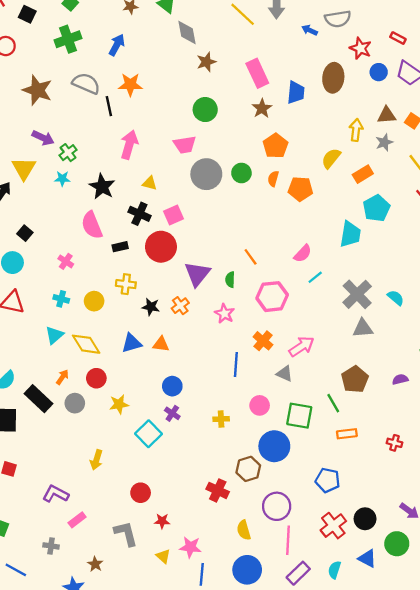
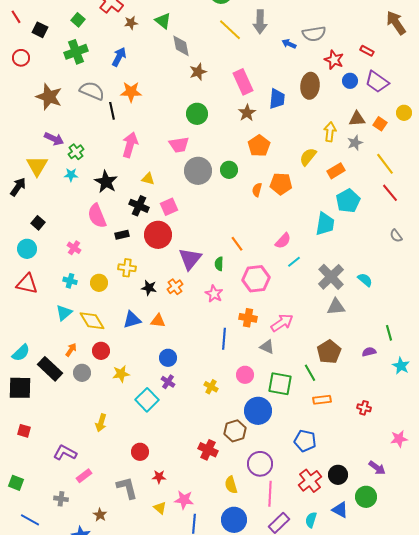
orange semicircle: (273, 179) -> (257, 190), moved
orange cross: (263, 341) -> (248, 318), turned -30
yellow cross: (221, 419) -> (211, 387), turned 32

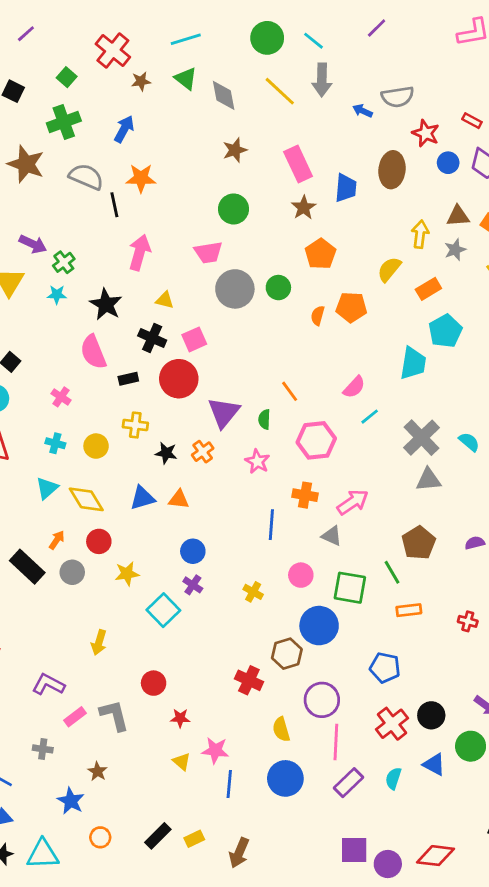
gray diamond: (181, 46) -> (224, 95), moved
brown star: (49, 97) -> (26, 164), moved
gray L-shape: (127, 488) -> (114, 715), moved

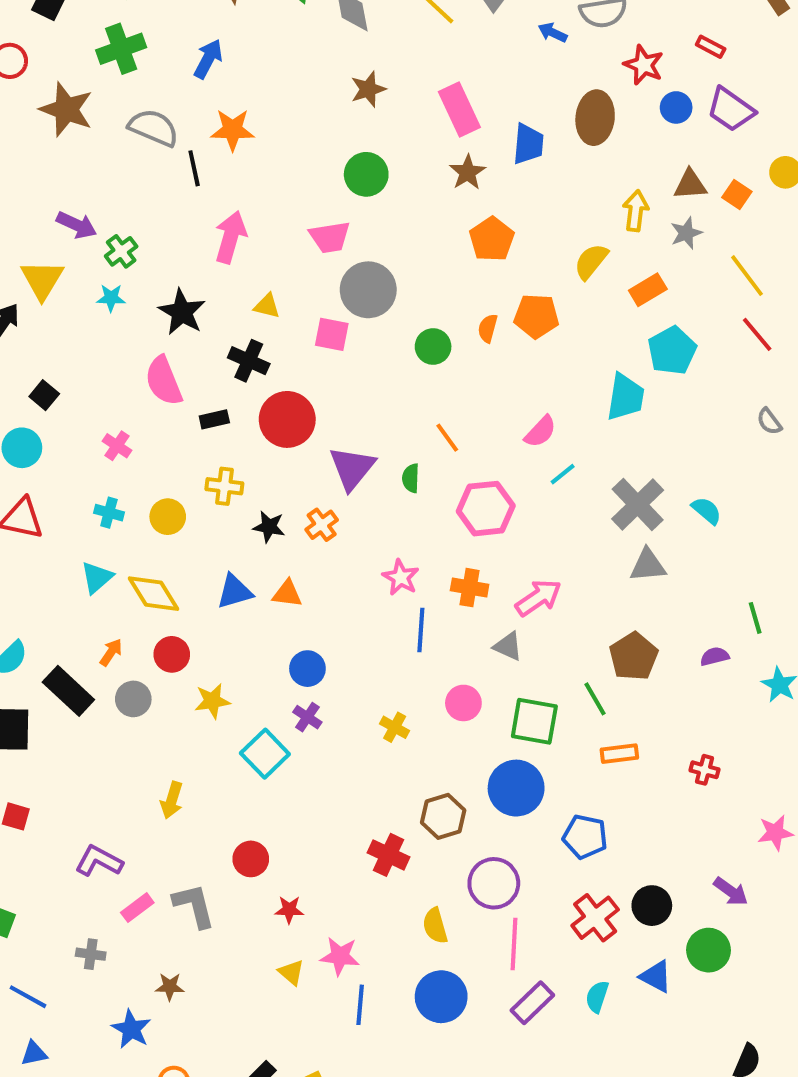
green circle: (278, 288) -> (433, 347), moved
pink square: (194, 339) -> (332, 334), moved, turned 35
pink star: (257, 461) -> (401, 577), moved
blue circle: (319, 626) -> (516, 788), moved
brown star: (97, 771) -> (170, 987), turned -30

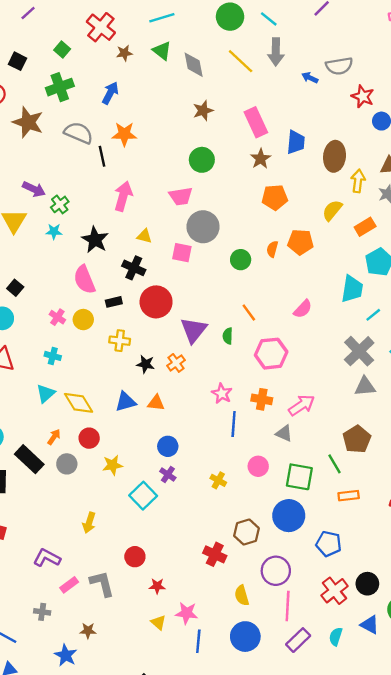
brown ellipse: (595, 118) -> (335, 156), moved
orange pentagon: (492, 239) -> (275, 197), turned 30
cyan line: (563, 474) -> (373, 315), moved
yellow circle: (168, 517) -> (83, 320), moved

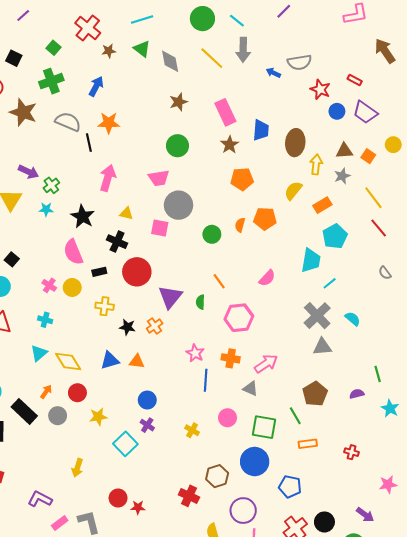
red star: (157, 586) -> (138, 507), moved

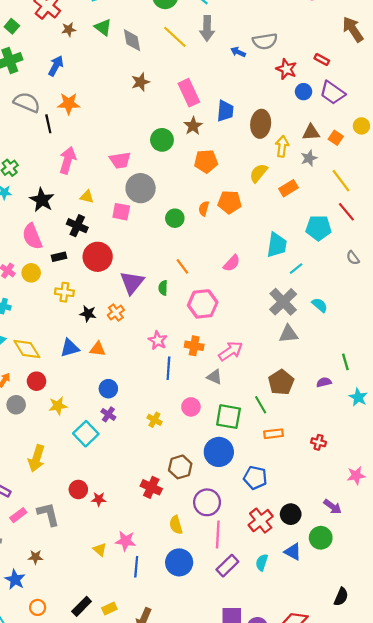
green circle: (177, 146) -> (162, 140), moved
cyan pentagon: (335, 236) -> (319, 228), moved, turned 30
yellow arrow: (77, 468) -> (37, 458), size x1.4

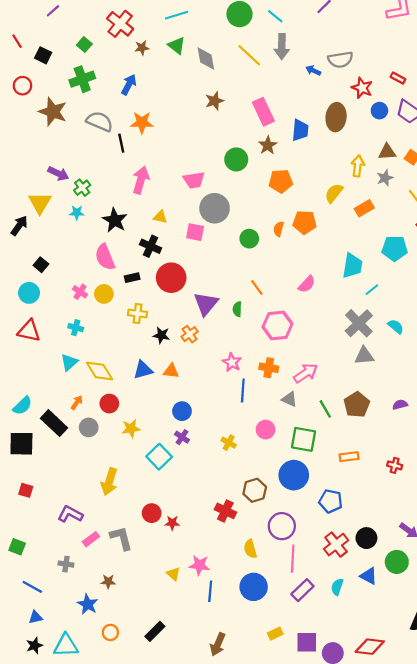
brown ellipse: (261, 124) -> (336, 117), moved
green line: (261, 405) -> (325, 409), moved
yellow rectangle: (109, 609) -> (275, 634), moved

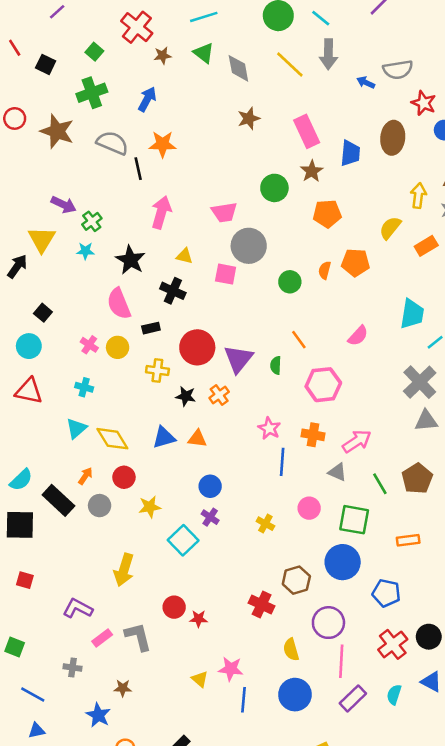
red circle: (23, 86) -> (15, 118), moved
red circle: (171, 278) -> (197, 347), moved

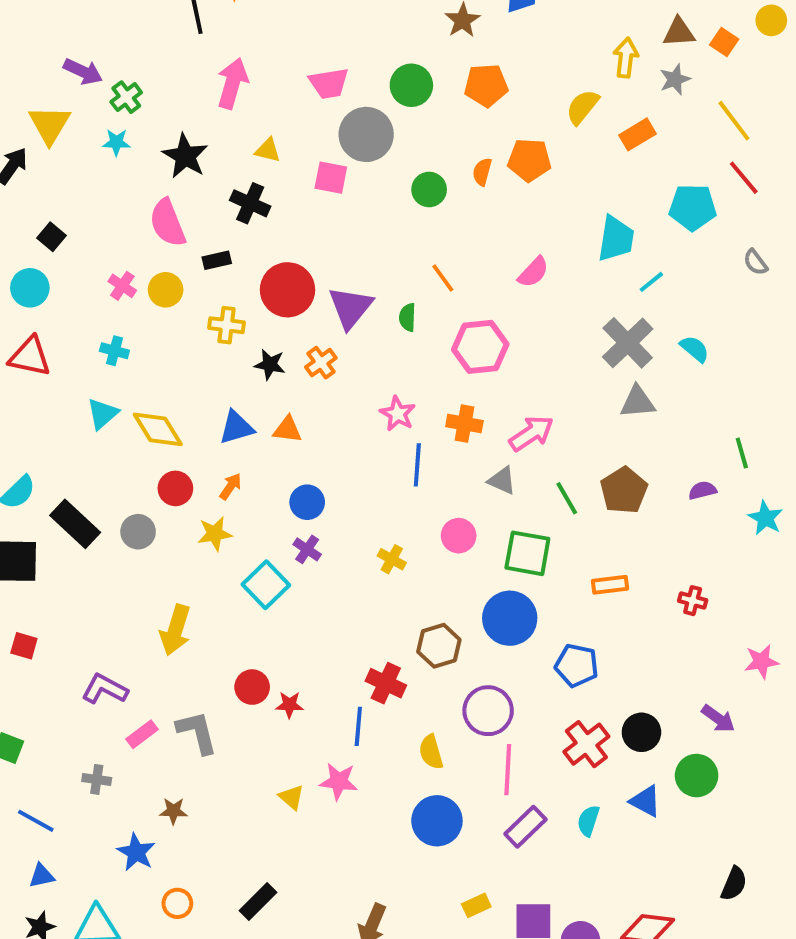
green circle: (274, 188) -> (411, 85), moved
orange arrow: (85, 476) -> (230, 486), moved
blue line: (244, 700) -> (358, 726), moved

